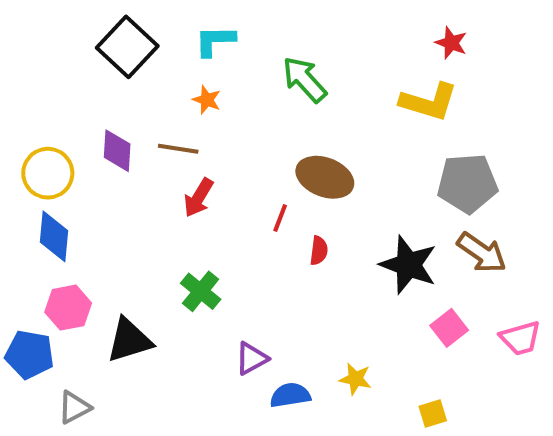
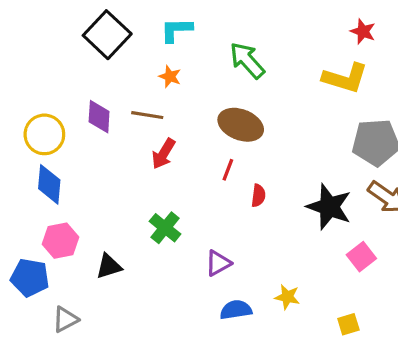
brown ellipse: (325, 177) -> (241, 125), moved
black triangle: (129, 340) -> (109, 266), size x0.7
purple triangle: (252, 359) -> (218, 263), moved

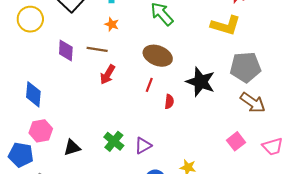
yellow circle: (44, 134) -> (30, 19), moved
black star: (329, 207) -> (201, 82), moved
green cross: (165, 228) -> (114, 141), moved

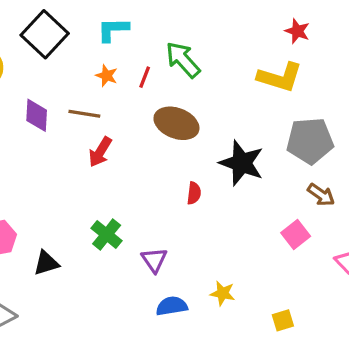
red line: (149, 85) -> (145, 77), moved
brown arrow: (253, 103) -> (321, 195), size x0.7
green cross: (114, 141) -> (107, 235), moved
pink square: (236, 141) -> (296, 235), moved
purple triangle: (143, 145) -> (154, 260), turned -36

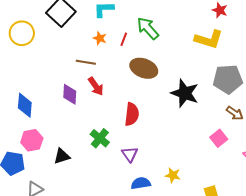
purple diamond: (37, 115) -> (70, 94), moved
red arrow: (100, 152) -> (96, 86), turned -66
red semicircle: (194, 193) -> (132, 114), moved, size x1.6

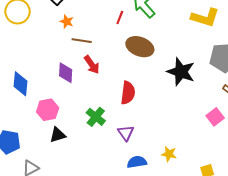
orange star: (100, 38) -> (67, 22), moved
pink hexagon: (32, 140) -> (48, 110), moved

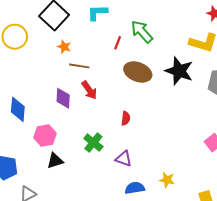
black star: (181, 72) -> (179, 71), moved
red semicircle: (128, 93) -> (126, 118), size x0.6
purple triangle: (126, 133) -> (124, 159), turned -36

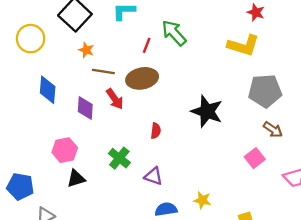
black star: (179, 71) -> (207, 111), moved
brown ellipse: (138, 72) -> (142, 78), moved, turned -32
blue diamond: (18, 109) -> (48, 90), moved

